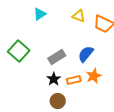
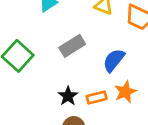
gray rectangle: (57, 57) -> (72, 46), moved

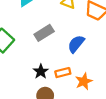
orange star: (125, 92) -> (84, 81), moved

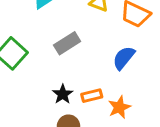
blue semicircle: (76, 44) -> (124, 58), moved

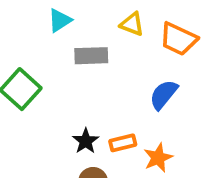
gray rectangle: (67, 43) -> (91, 56), moved, turned 30

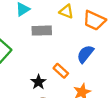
orange rectangle: (123, 143) -> (61, 71), moved, turned 56

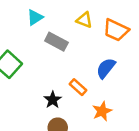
gray rectangle: (42, 31) -> (56, 42), turned 30

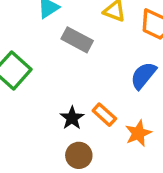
orange rectangle: (78, 87) -> (104, 115), moved

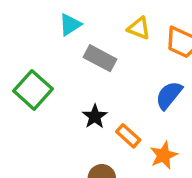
black star: (72, 118) -> (95, 116), moved

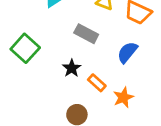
gray rectangle: (100, 58) -> (86, 34), moved

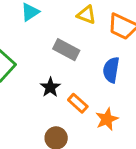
blue semicircle: (127, 52) -> (111, 70), turned -30

